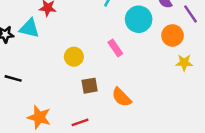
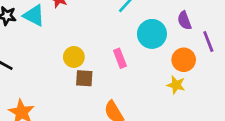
yellow star: (184, 63) -> (176, 85), moved
brown square: (90, 86) -> (84, 78), moved

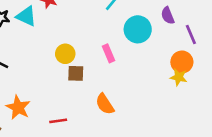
orange circle: (184, 60) -> (182, 62), moved
yellow star: (176, 85) -> (179, 77), moved

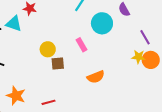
purple line: (191, 34) -> (145, 37), moved
orange circle: (182, 62) -> (151, 60), moved
orange semicircle: (105, 104) -> (96, 77), moved, turned -72

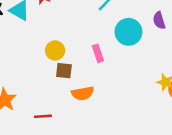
orange semicircle: (96, 77) -> (83, 93), moved

